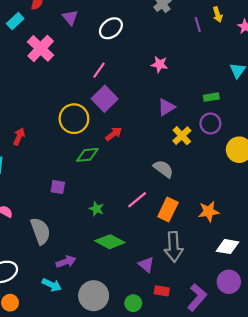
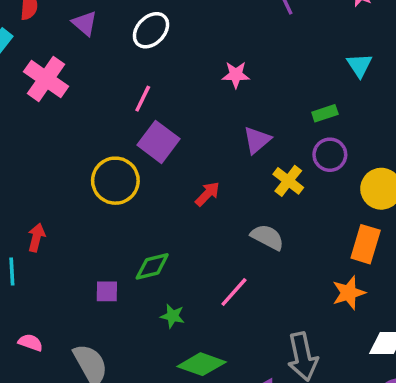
red arrow: (114, 134) -> (207, 194), moved
red arrow: (19, 137) -> (36, 238), moved
green diamond: (87, 155) -> (152, 266), moved
orange rectangle: (168, 209) -> (366, 244), moved

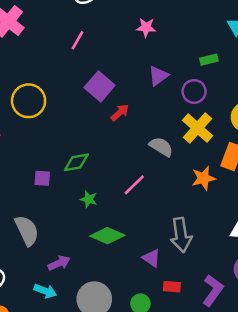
purple square: (158, 142) -> (100, 86), moved
purple circle: (330, 155) -> (194, 91), moved
yellow circle: (115, 181) -> (29, 101), moved
yellow cross: (288, 181) -> (198, 128), moved, size x1.4
orange star: (349, 293) -> (204, 178), moved

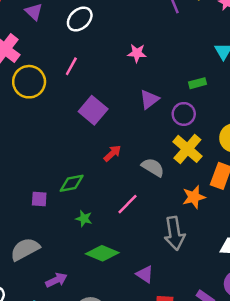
yellow circle: (29, 101) -> (29, 82), moved
red arrow: (120, 112) -> (112, 153), moved
gray semicircle: (27, 230) -> (25, 249), turned -92
gray arrow: (181, 235) -> (175, 233), moved

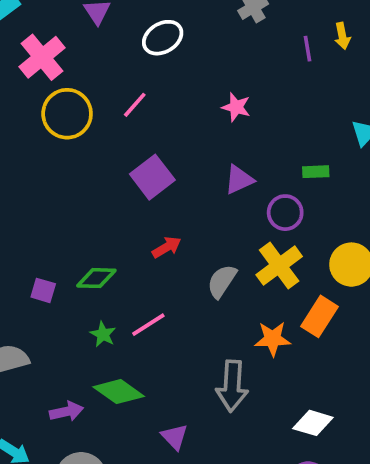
gray semicircle: (153, 167) -> (222, 281), turned -100
pink line: (128, 204) -> (148, 325), moved
purple arrow: (56, 280) -> (66, 411), moved

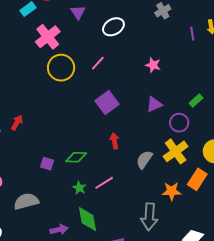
green rectangle: (316, 172) -> (196, 101), turned -40
red arrow: (167, 247) -> (114, 141), turned -70
green diamond: (119, 392) -> (88, 219), turned 44

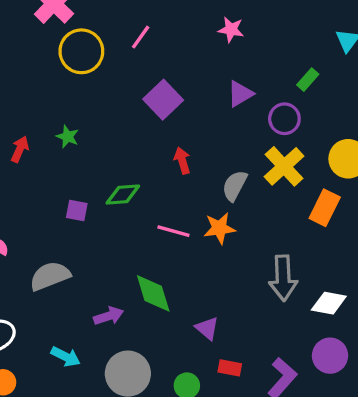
pink line: (104, 183) -> (173, 231), turned 54
green star: (79, 188) -> (68, 137), moved
orange star: (172, 191) -> (219, 228), moved
gray arrow: (149, 217) -> (283, 278), moved

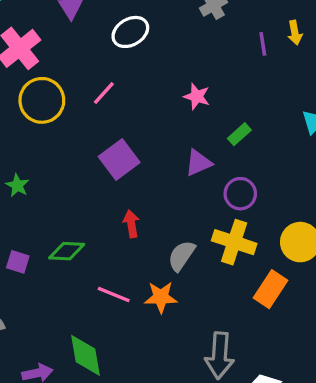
green rectangle: (308, 80) -> (239, 134), moved
yellow cross: (284, 166) -> (234, 242), turned -36

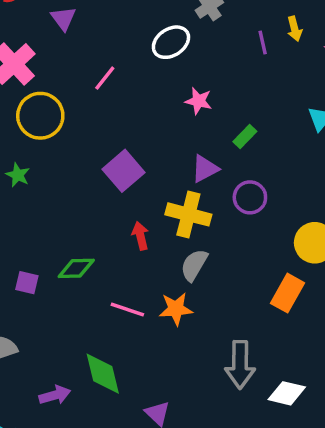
white ellipse: (130, 32) -> (171, 42), moved
pink line: (104, 93) -> (105, 78), moved
green star: (17, 185) -> (18, 175), moved
yellow cross: (234, 242) -> (188, 214), moved

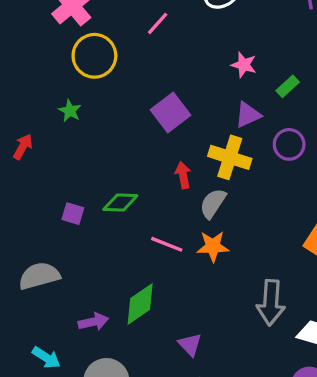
pink star: (199, 101) -> (244, 65), moved
gray semicircle: (194, 265) -> (213, 203), moved
green diamond: (103, 374) -> (140, 304), turned 66

